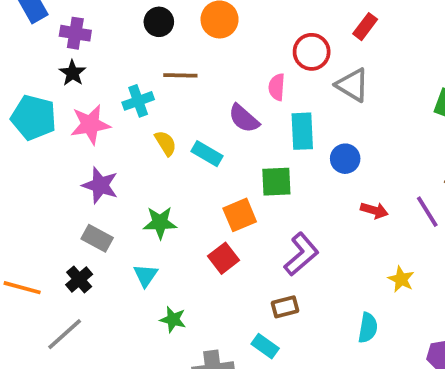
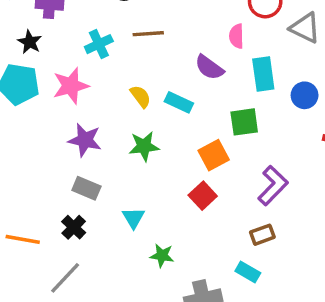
black star: (72, 73) -> (30, 42), moved
cyan cross: (138, 101) -> (99, 44), moved
green star: (160, 223) -> (144, 146), moved

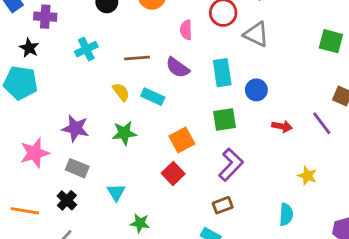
brown line: (148, 34) -> (137, 58), moved
pink semicircle: (236, 36) -> (186, 30), moved
pink star: (71, 86) -> (35, 153), moved
green square: (244, 122) -> (224, 120), moved

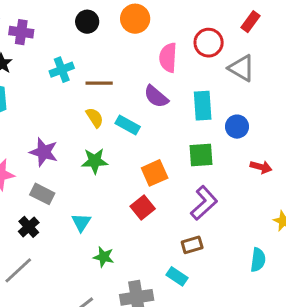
pink semicircle: (186, 30) -> (168, 58), size x1.4
brown line: (137, 58) -> (99, 83), moved

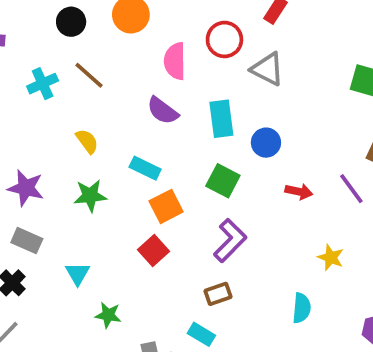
brown line: (99, 83) -> (89, 75), moved, turned 45
cyan rectangle: (128, 125) -> (145, 168), moved
green square: (201, 155) -> (223, 181), turned 35

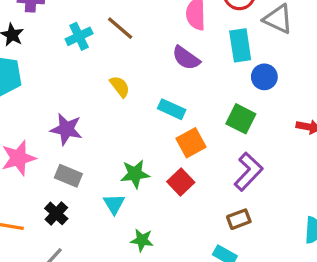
cyan rectangle: (221, 119) -> (240, 45), moved
blue circle: (266, 143) -> (264, 77), moved
green star: (90, 196) -> (135, 174), moved

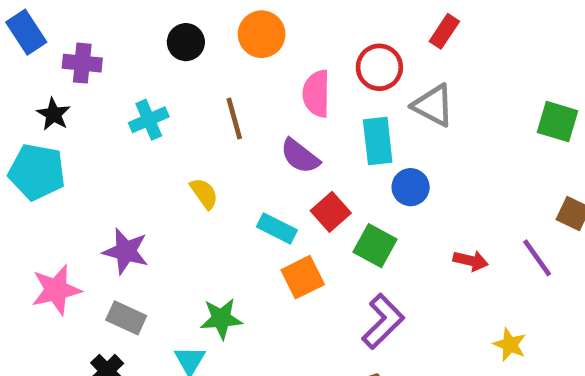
brown line: (120, 28) -> (234, 118), moved, turned 32
red square: (181, 182) -> (331, 212), moved

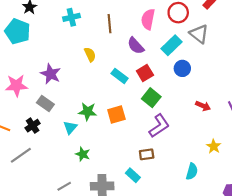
cyan rectangle: (378, 141) -> (171, 45), turned 42
green square: (375, 246) -> (151, 98), moved
orange square: (303, 277) -> (116, 114), moved

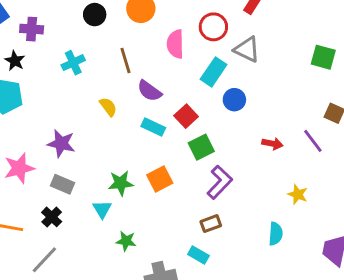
purple semicircle: (136, 46) -> (149, 91), moved
green square: (151, 98) -> (201, 147), turned 36

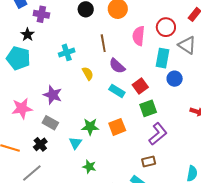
cyan cross: (73, 63) -> (67, 52), moved
cyan rectangle: (214, 72) -> (162, 58), turned -30

